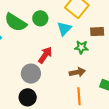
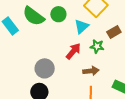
brown rectangle: (97, 32) -> (114, 32), turned -32
red arrow: (45, 55) -> (73, 51), moved

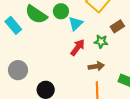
cyan triangle: (81, 26) -> (76, 24), moved
gray circle: (45, 68) -> (18, 70), moved

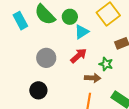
green star: (101, 41) -> (106, 64), moved
gray circle: (18, 70) -> (46, 58), moved

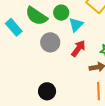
gray circle: (46, 58) -> (50, 42), moved

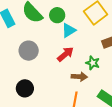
gray circle: (50, 42) -> (29, 51), moved

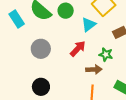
cyan triangle: (69, 30) -> (89, 25), moved

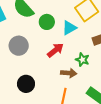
green circle: (66, 11) -> (47, 22), moved
black circle: (41, 87) -> (26, 84), moved

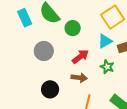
cyan triangle: (69, 28) -> (105, 41), moved
brown arrow: (69, 73) -> (79, 78), moved

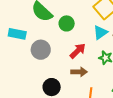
cyan rectangle: (25, 18) -> (17, 34), moved, turned -48

